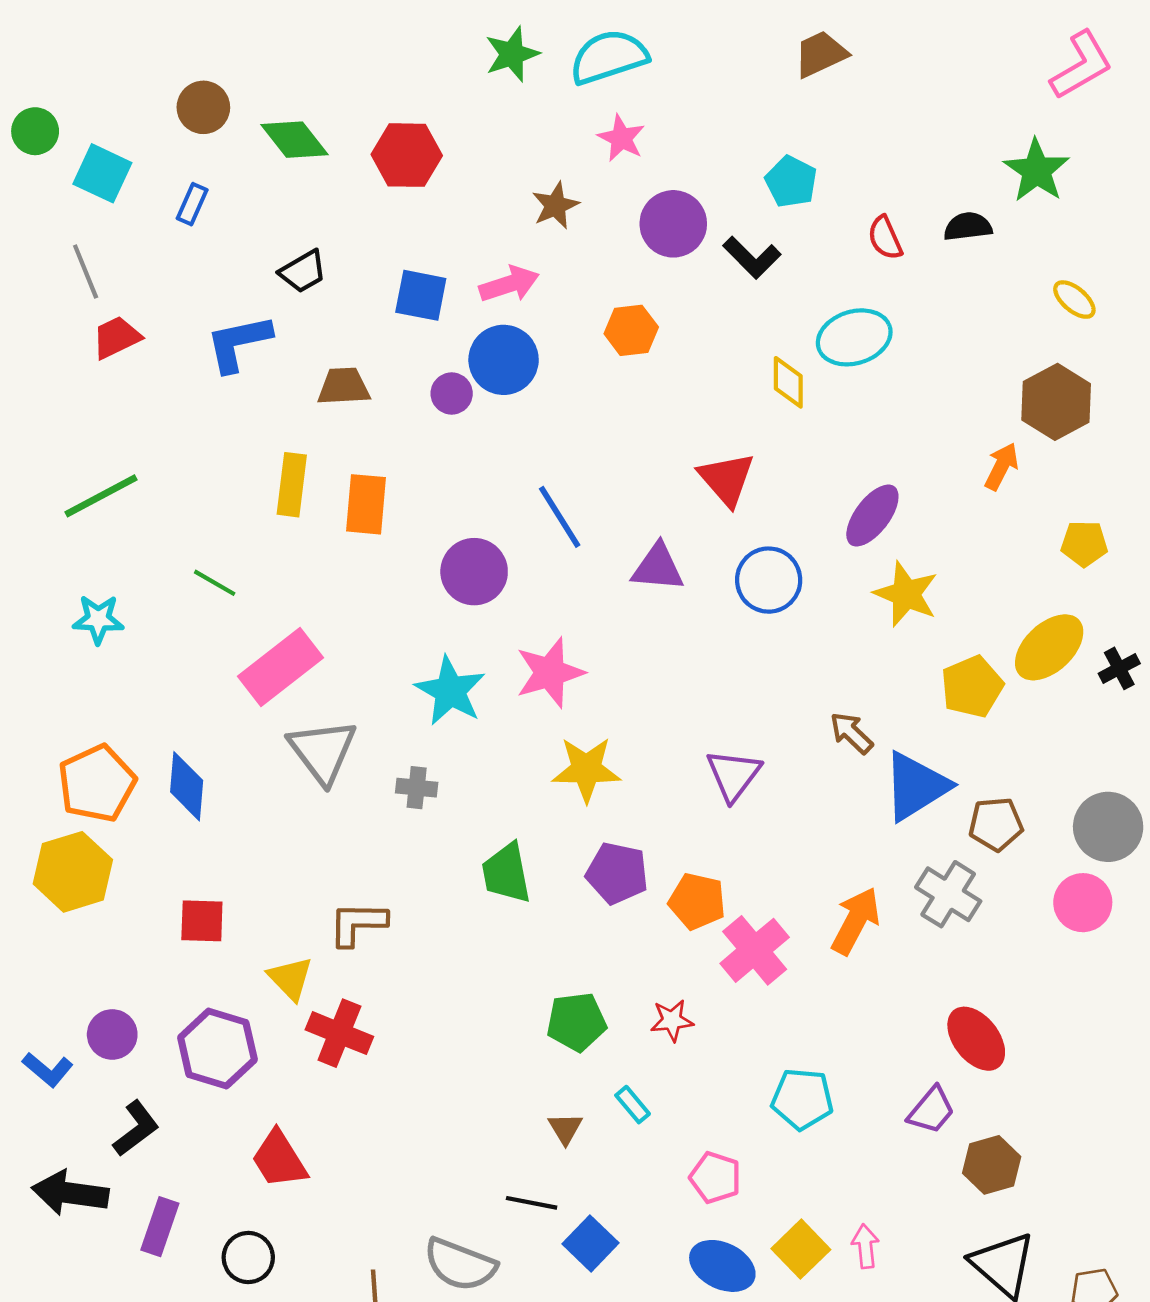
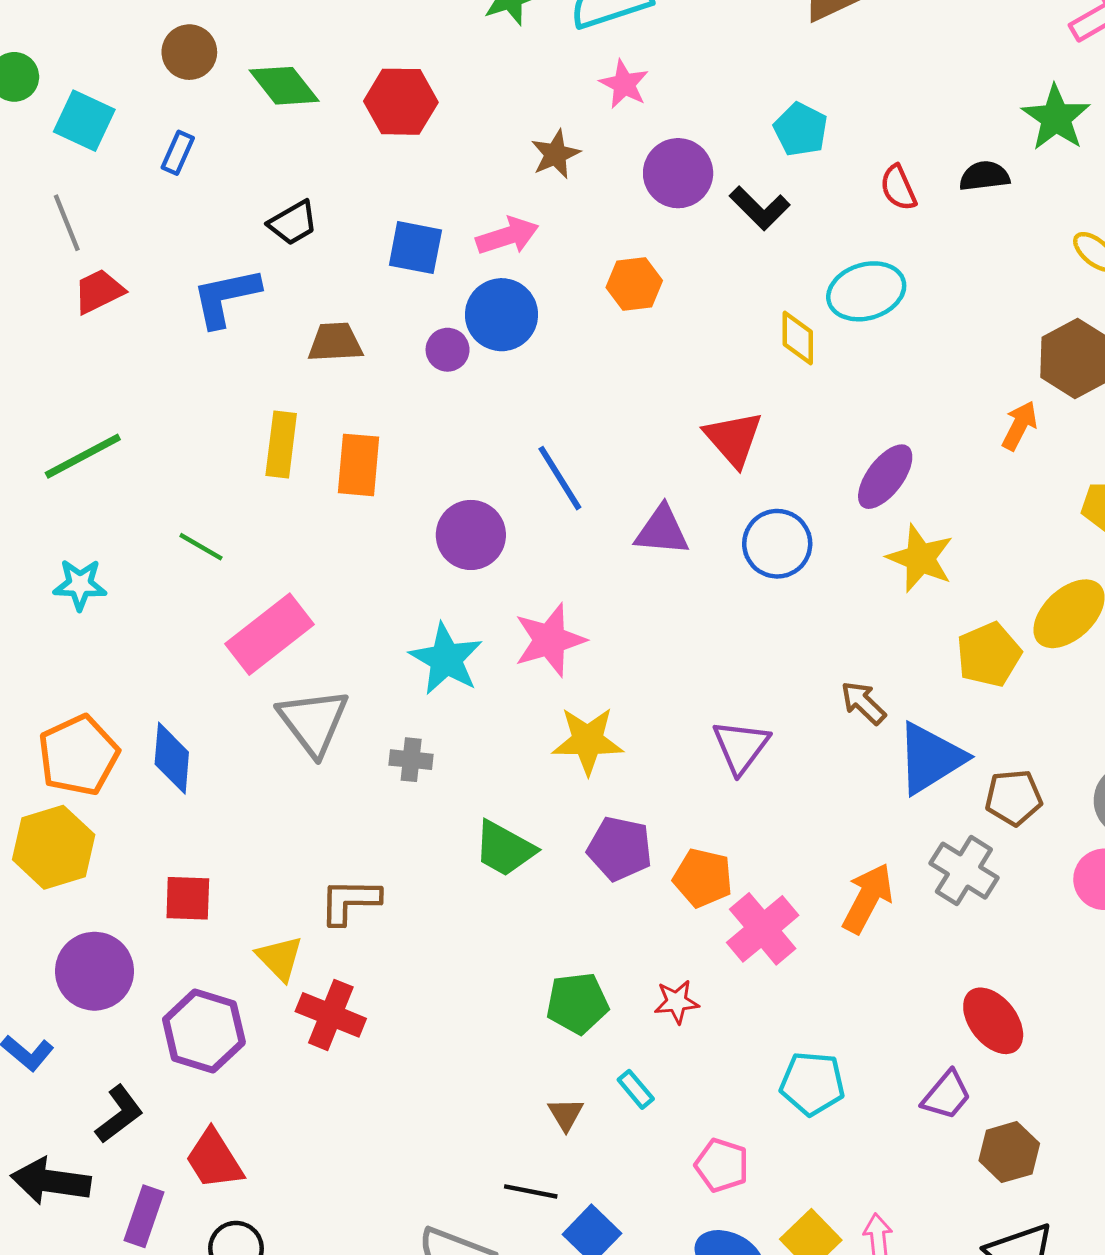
green trapezoid: (506, 873) -> (504, 849), turned -50
purple circle: (112, 1034) -> (94, 971), moved, size x1.5
red trapezoid: (279, 1159) -> (214, 1159), moved

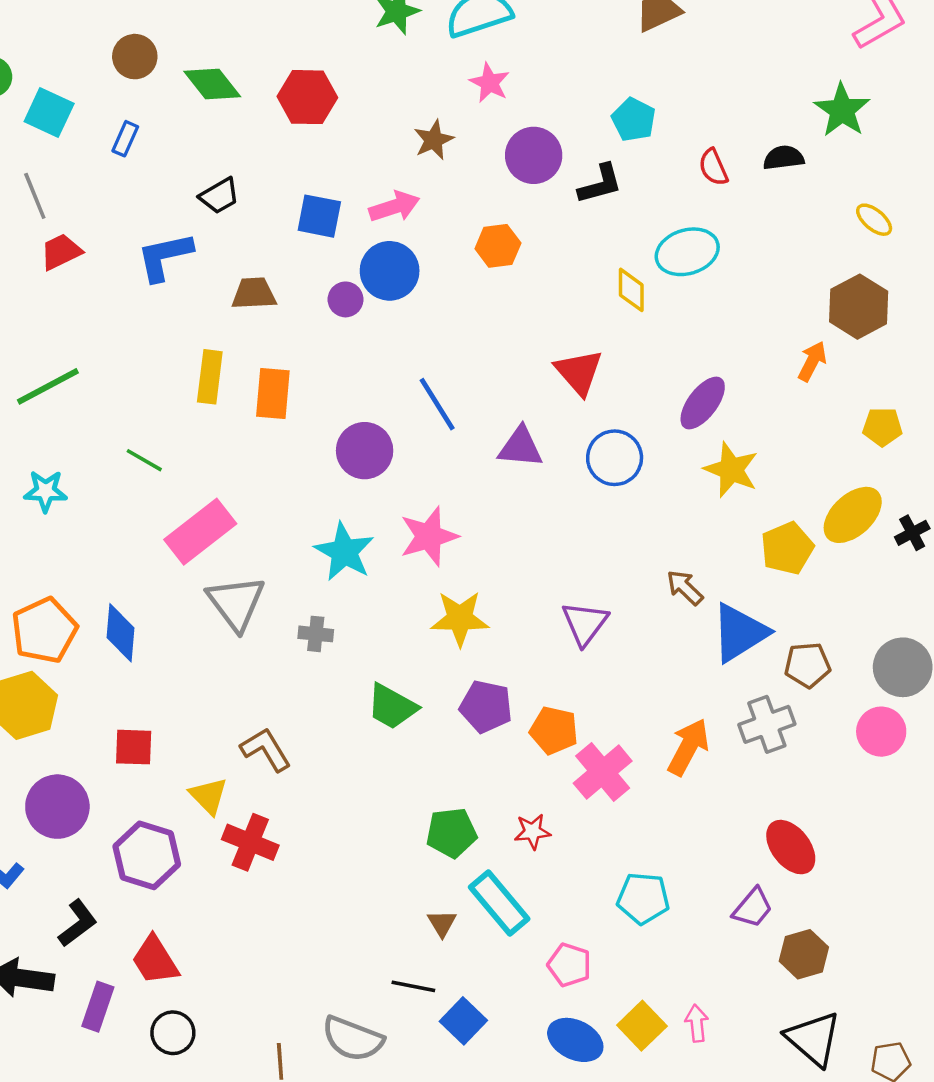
black L-shape: (760, 208) -> (600, 184), turned -60
gray cross: (964, 871) -> (767, 724), turned 38
brown L-shape: (350, 901) -> (266, 749), turned 58
cyan rectangle: (636, 1089) -> (499, 903), size x2.0

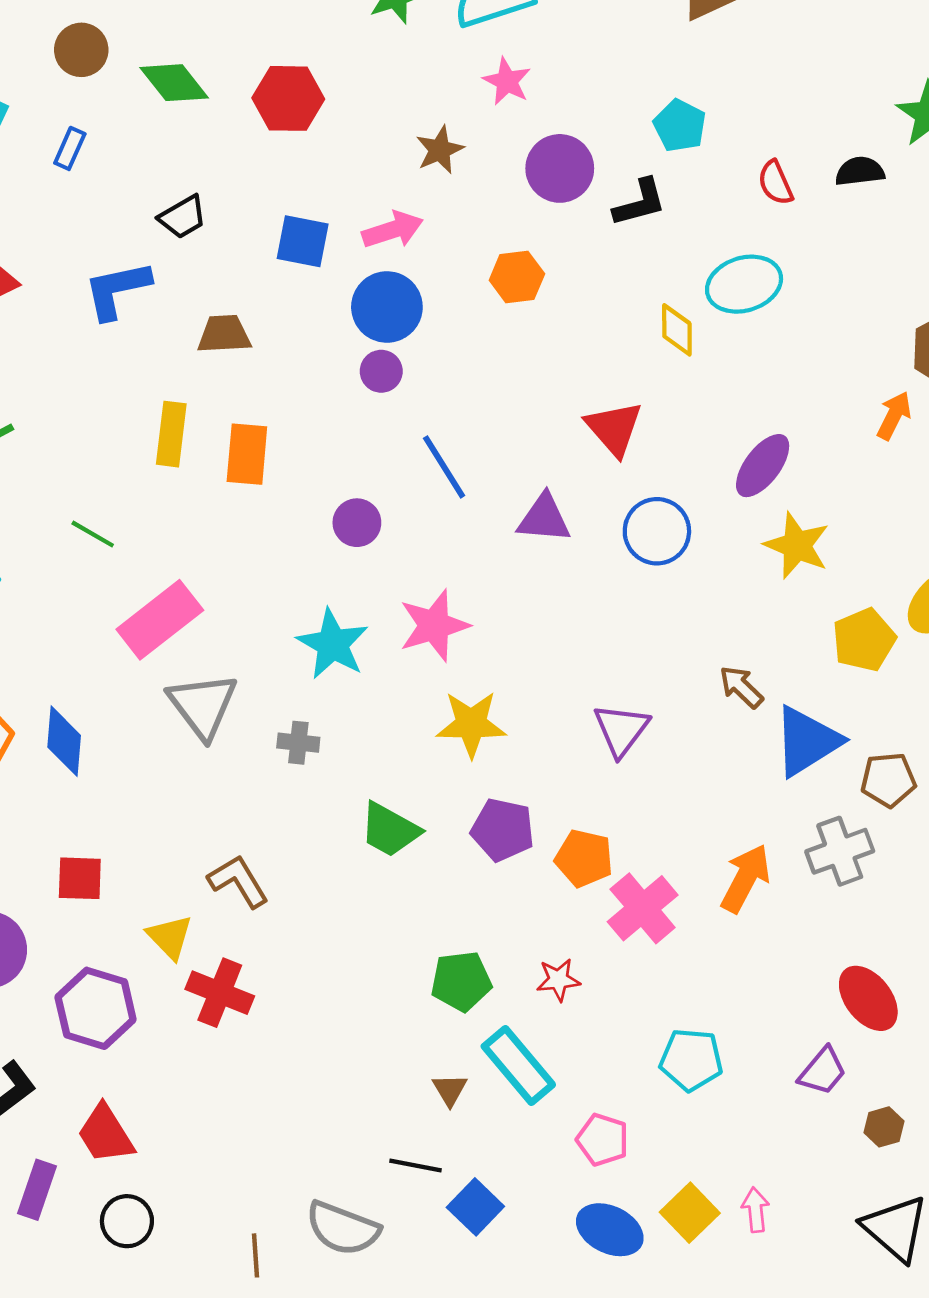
purple circle: (346, 299) -> (381, 371), moved
purple circle: (365, 451) -> (357, 523), size x0.7
brown hexagon: (804, 954) -> (884, 1127), size x0.7

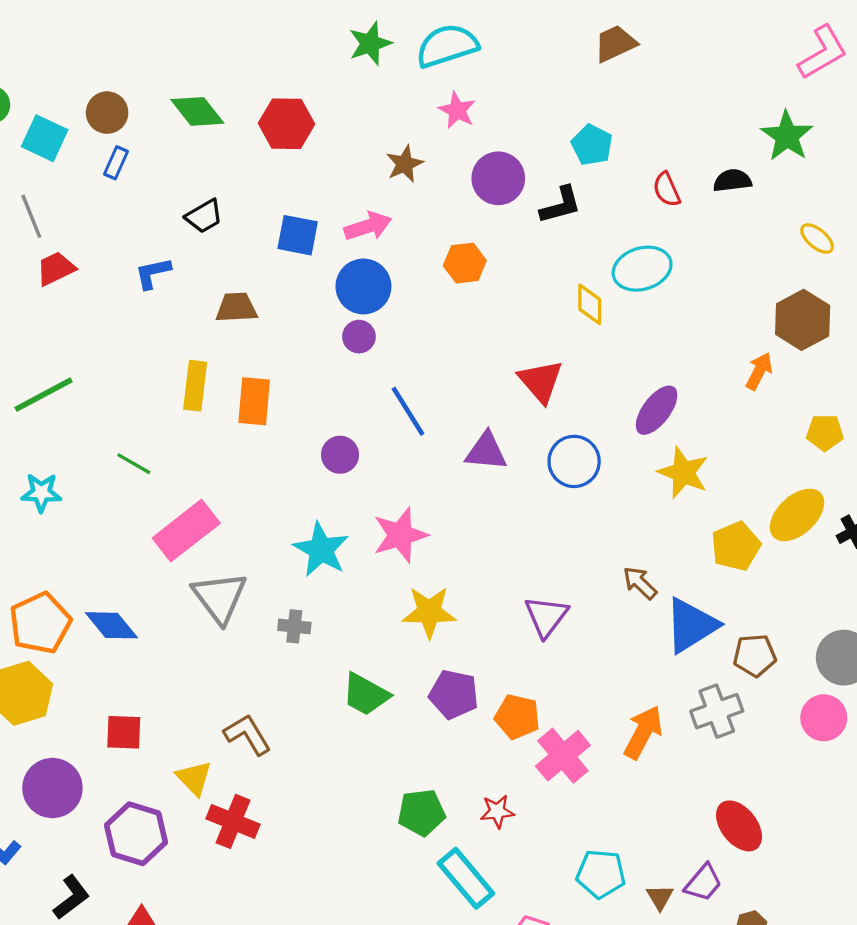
brown circle: (81, 50) -> (107, 113), moved
blue L-shape: (117, 290) -> (153, 273), size x0.7
blue diamond: (64, 741) -> (112, 625), turned -44
brown triangle: (450, 1090) -> (660, 897), moved

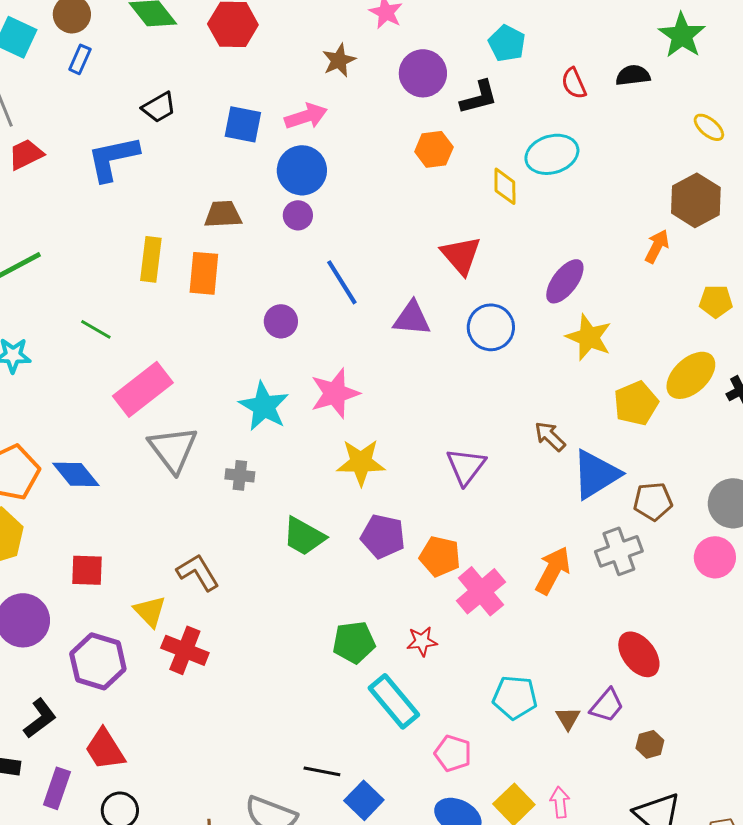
orange hexagon: (465, 263) -> (434, 149), moved
blue L-shape: (153, 273) -> (113, 158), size x1.6
brown trapezoid: (236, 308) -> (223, 214), moved

